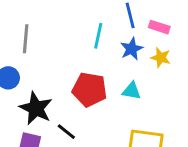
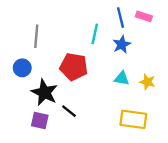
pink rectangle: (159, 27) -> (144, 16), moved
yellow star: (161, 58) -> (147, 82), moved
red pentagon: (89, 89) -> (74, 67), moved

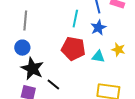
red pentagon: (74, 67) -> (73, 49), moved
blue circle: (22, 68) -> (22, 48), moved
yellow star: (147, 82) -> (118, 50), moved

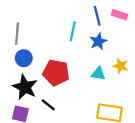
blue circle: (22, 48) -> (24, 58), moved
red pentagon: (73, 49) -> (56, 73), moved

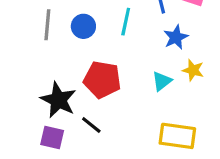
blue star: (98, 41) -> (176, 37), moved
blue circle: (24, 58) -> (83, 26), moved
cyan triangle: (98, 74) -> (162, 81), turned -48

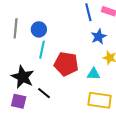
cyan line: (126, 22) -> (42, 50), moved
red pentagon: (102, 80) -> (66, 64), moved
cyan triangle: (162, 81) -> (93, 74), moved, turned 40

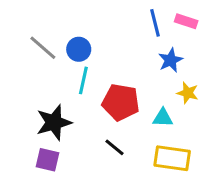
gray line: (16, 28) -> (43, 48), turned -54
black star: (23, 77) -> (54, 122), turned 30
black line: (44, 93) -> (115, 147), moved

